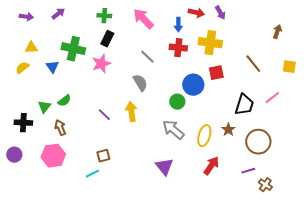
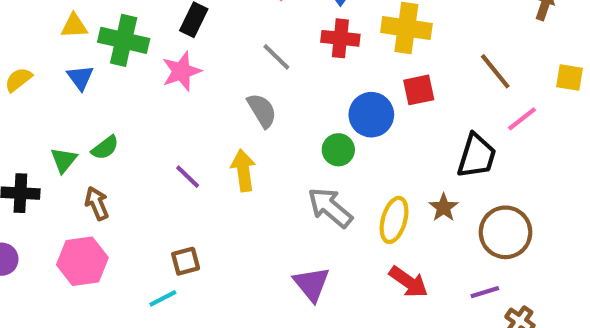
yellow triangle: (31, 48) -> (74, 26), moved
pink line: (272, 98) -> (522, 119), moved
red arrow: (211, 166) -> (408, 282), turned 90

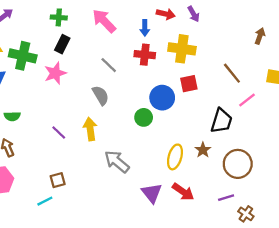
green semicircle: (105, 148) -> (12, 116), turned 35
gray arrow: (330, 208) -> (117, 162), moved
purple triangle: (311, 284) -> (152, 193), moved

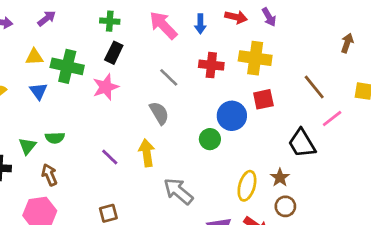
blue arrow: (145, 28) -> (200, 24), moved
black trapezoid: (221, 121) -> (302, 143), turned 132
brown circle: (238, 164) -> (285, 206), moved, size x0.6

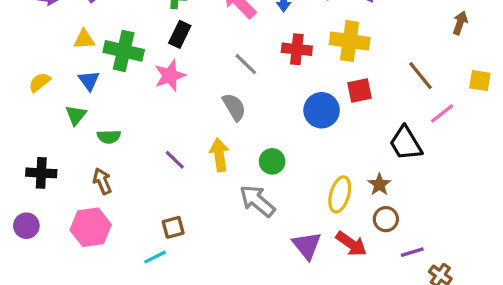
green circle: (210, 139) -> (272, 161), moved
green triangle: (27, 146) -> (76, 115), moved

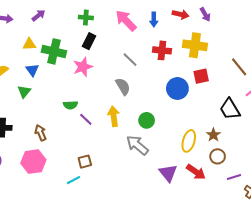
green semicircle: (109, 137) -> (70, 105), moved

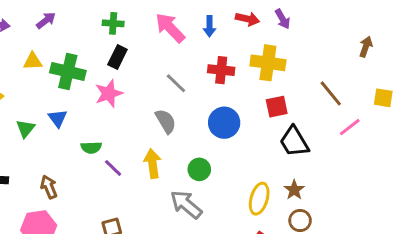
blue triangle: (32, 70) -> (58, 118), moved
blue circle: (177, 88) -> (224, 123), moved
black trapezoid: (230, 109) -> (294, 142), moved

